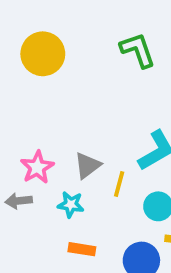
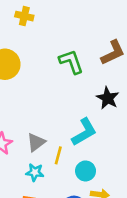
cyan star: (71, 205) -> (35, 172), moved

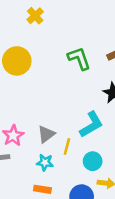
yellow cross: (24, 16) -> (35, 16), turned 35

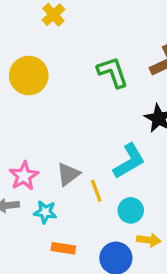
yellow line: (67, 146) -> (96, 191), turned -35
cyan star: (45, 162) -> (45, 212), moved

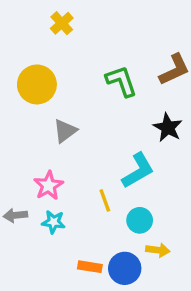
gray triangle: (68, 174) -> (65, 131), moved
pink star: (24, 176) -> (49, 186), moved
orange rectangle: (63, 248) -> (90, 267), moved

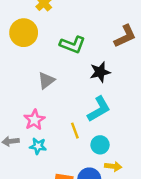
green L-shape: (121, 81) -> (73, 45), moved, turned 130
yellow circle: (37, 84) -> (24, 33), moved
black star: (168, 128) -> (100, 72), moved, turned 30

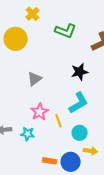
green L-shape: (73, 45) -> (66, 31), moved
pink star: (34, 120) -> (40, 112), moved

